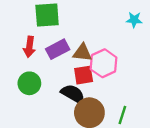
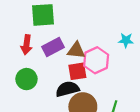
cyan star: (134, 20) -> (126, 40), moved
black semicircle: (73, 94) -> (67, 89), turned -45

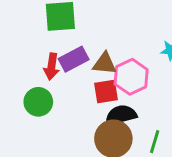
red arrow: (26, 45) -> (52, 66), moved
black semicircle: (67, 89) -> (121, 115), moved

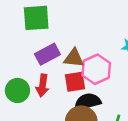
red arrow: (52, 66) -> (42, 85), moved

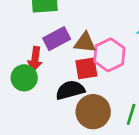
red arrow: (42, 85) -> (35, 59), moved
black semicircle: (87, 102) -> (70, 90), moved

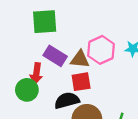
purple rectangle: (57, 39) -> (55, 56), turned 60
pink hexagon: (109, 55) -> (101, 50), moved

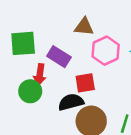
green square: (45, 22) -> (23, 43), moved
brown triangle: (80, 59) -> (84, 27), moved

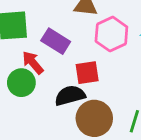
red arrow: (40, 75) -> (33, 63), turned 132

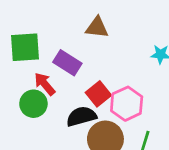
pink hexagon: (111, 34) -> (127, 104), moved
red square: (87, 73) -> (98, 94), turned -30

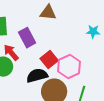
purple rectangle: (67, 63) -> (27, 38), turned 30

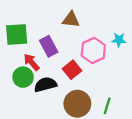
pink hexagon: (69, 67) -> (93, 50), moved
black semicircle: (37, 76) -> (45, 85), moved

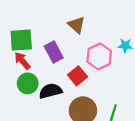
brown triangle: (71, 20) -> (76, 25), turned 36
red arrow: (32, 62) -> (22, 61), moved

